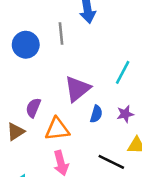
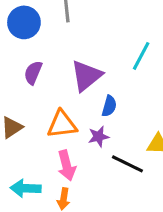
purple semicircle: (33, 108) -> (33, 73), moved
purple star: (125, 114) -> (99, 137), moved

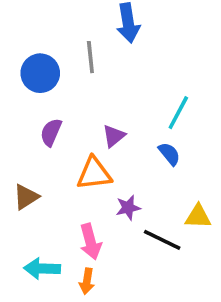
purple triangle: (86, 76) -> (114, 136), size x0.6
blue semicircle: (109, 106) -> (169, 154), moved, turned -55
orange triangle: (62, 124) -> (94, 174), moved

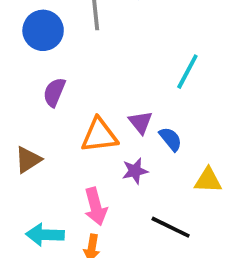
purple triangle: (114, 136) -> (141, 122), moved, turned -30
blue semicircle: (169, 154) -> (171, 139), moved
black line: (162, 240) -> (171, 227), moved

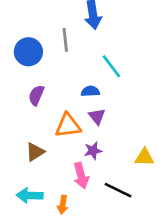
cyan line: (187, 72) -> (111, 66), moved, turned -65
blue semicircle: (171, 139) -> (90, 91), moved, turned -54
brown triangle: (28, 160) -> (35, 152), moved
pink arrow: (96, 207) -> (81, 176), moved

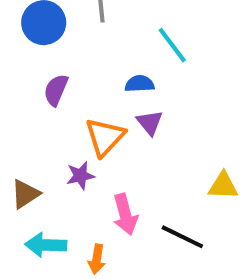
orange triangle: (68, 126) -> (105, 137), turned -40
purple star: (93, 151) -> (80, 176), moved
brown triangle: (35, 152) -> (25, 194), moved

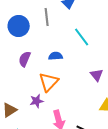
blue semicircle: (140, 84) -> (56, 56), moved
purple triangle: (150, 123) -> (97, 75), moved

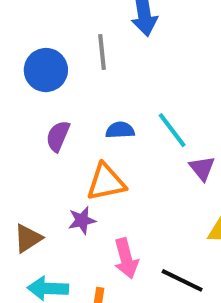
cyan line: (82, 37) -> (172, 130), moved
orange triangle: (49, 82) -> (106, 182), turned 35

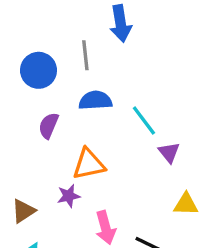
blue semicircle: (120, 130) -> (95, 100), moved, size x1.4

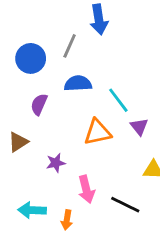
gray line: (85, 55) -> (70, 46), turned 30
orange triangle: (89, 164) -> (97, 132), moved
brown triangle: (23, 211) -> (18, 142), moved

